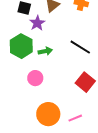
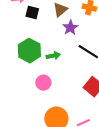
purple star: (37, 23) -> (70, 28), moved

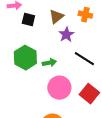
pink circle: (43, 83) -> (59, 88), moved, size x1.5

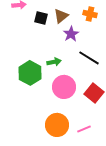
black square: (28, 20) -> (41, 18), moved
green hexagon: (25, 58) -> (30, 73), moved

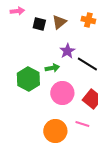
purple star: (71, 34) -> (67, 51), moved
pink line: (84, 129) -> (82, 124), moved, turned 40

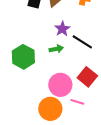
green arrow: (52, 68) -> (56, 49), moved
pink circle: (62, 93) -> (60, 85), moved

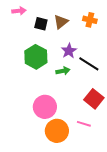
green hexagon: (23, 57) -> (36, 57), moved
pink circle: (60, 85) -> (45, 107), moved

